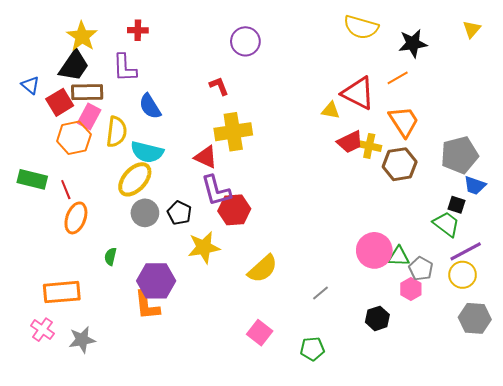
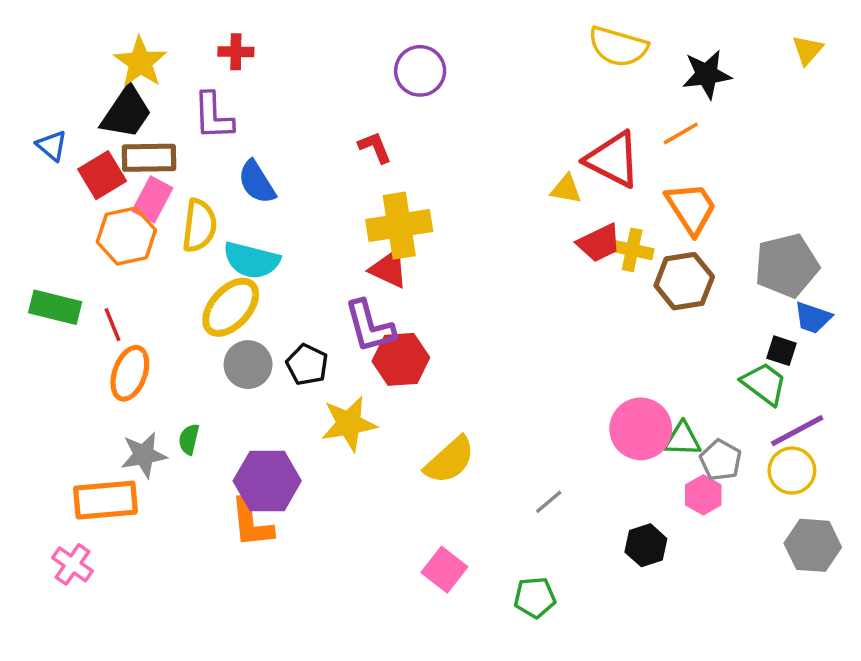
red triangle: (206, 157) -> (389, 269), moved
gray star: (82, 340) -> (144, 455), moved

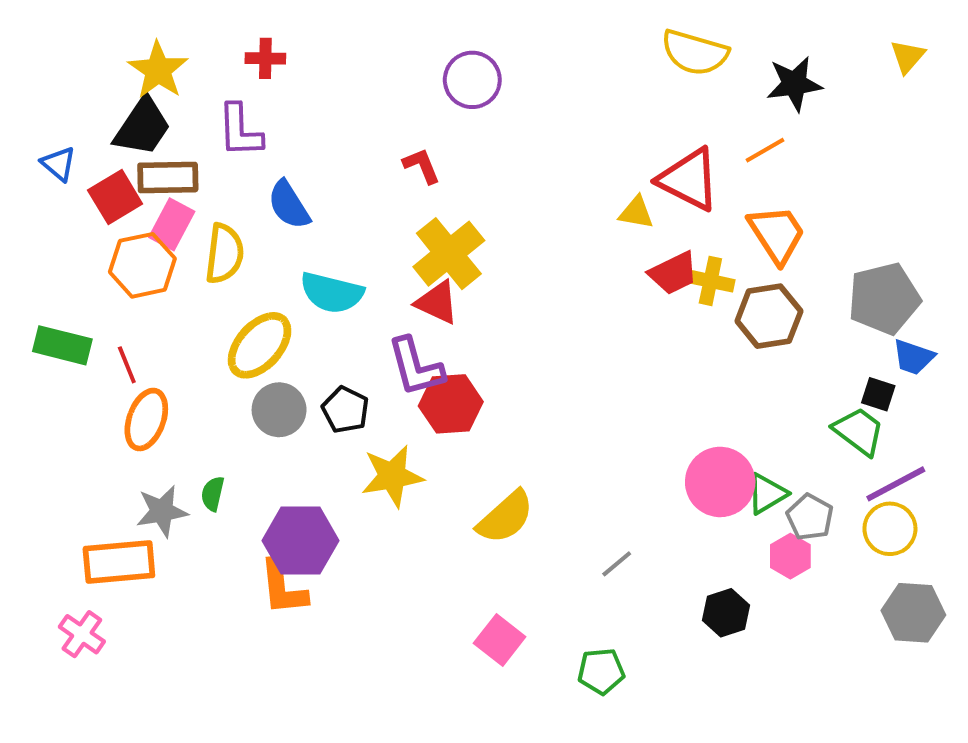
yellow cross: (399, 226) -> (449, 254), turned -30
cyan semicircle: (251, 260) -> (332, 293), moved
green triangle: (682, 439) -> (767, 494), turned -33

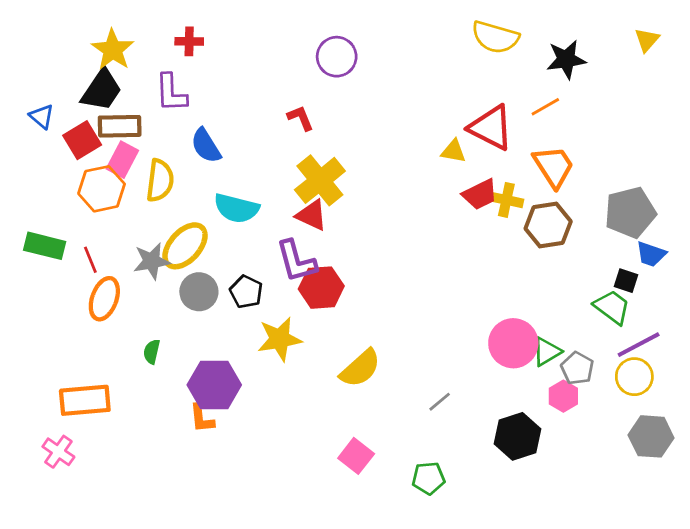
gray star: (162, 511) -> (152, 261), moved
orange L-shape: (283, 587) -> (202, 418), size x0.7
black hexagon: (726, 613) -> (517, 436), size x1.4

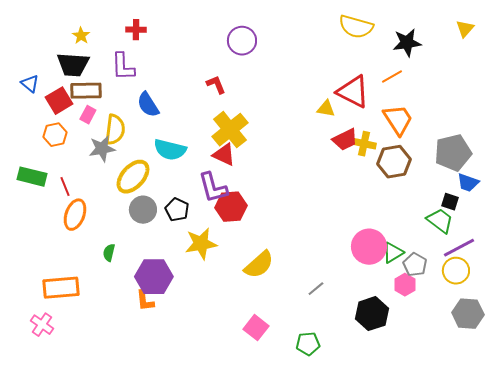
yellow star: (113, 50) -> (81, 36), size x0.6
black trapezoid: (102, 90) -> (73, 65), turned 60
pink rectangle: (122, 160) -> (88, 115), size x0.7
orange hexagon: (102, 189) -> (55, 135), moved, size x0.7
gray star: (152, 261) -> (102, 149), moved

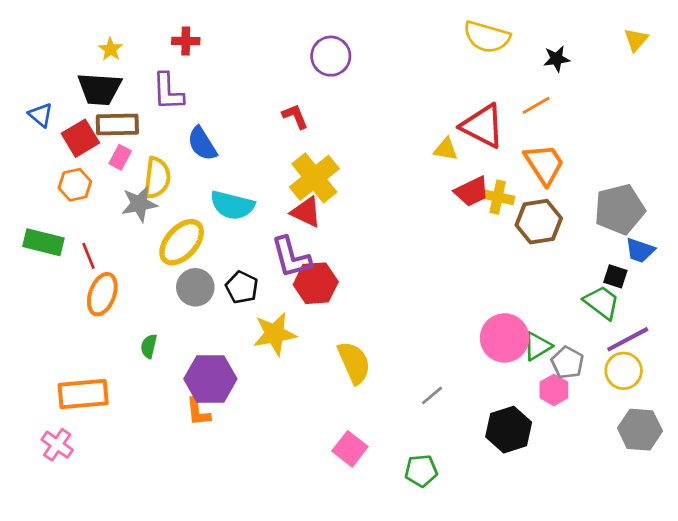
black star: (407, 43) -> (557, 59), size x0.7
yellow semicircle: (259, 265) -> (354, 363), turned -72

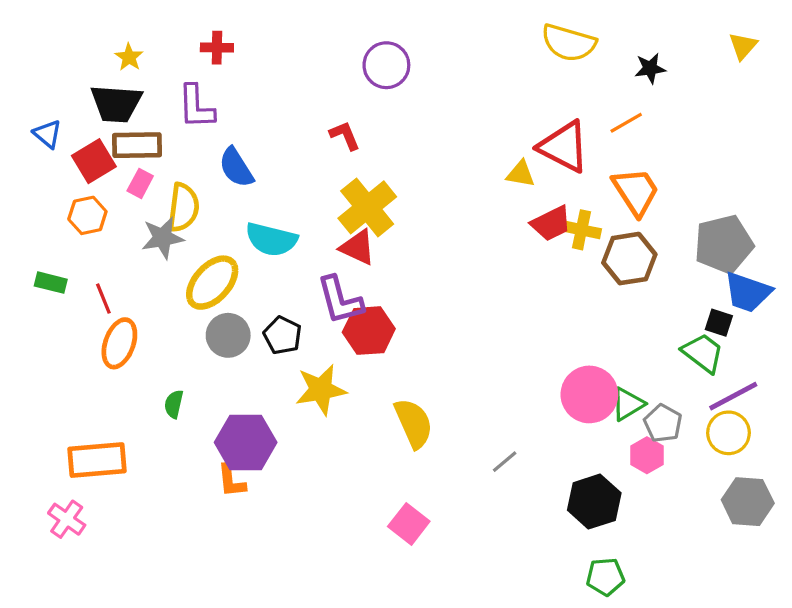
green rectangle: (43, 242) -> (51, 283), size x0.7
blue trapezoid: (640, 250) -> (748, 292), size x1.4
green pentagon: (421, 471) -> (605, 577), moved

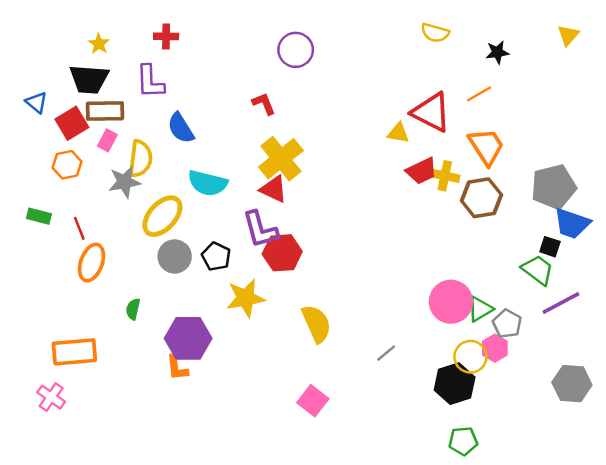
yellow semicircle: (569, 43) -> (435, 33), size x0.7
yellow circle: (728, 433) -> (470, 357), moved

